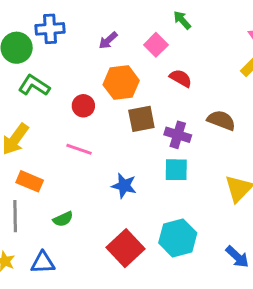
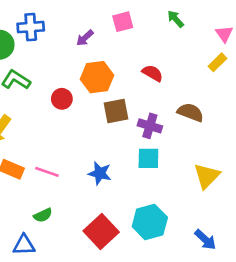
green arrow: (182, 20) -> (176, 19), moved
pink square: (156, 45) -> (123, 22), moved, turned 30
pink line: (79, 149) -> (47, 172), moved
green semicircle: (63, 219) -> (43, 215), moved

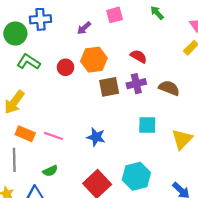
red circle: (62, 99) -> (65, 67), moved
purple cross: (150, 126) -> (136, 84), moved, turned -30
cyan square: (148, 158) -> (147, 125), moved

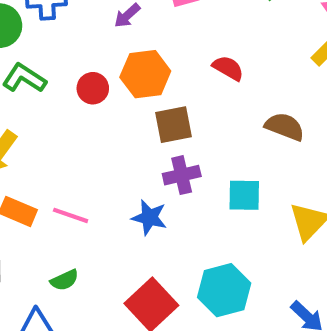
purple cross: (136, 84) -> (182, 175), moved

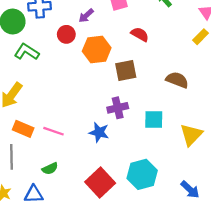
red semicircle: (228, 68) -> (140, 34), moved
red circle: (93, 88) -> (66, 34), moved
brown square: (174, 125) -> (126, 71), moved

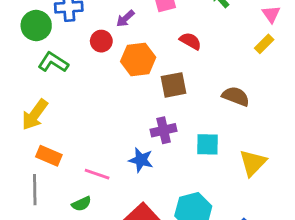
pink line: (53, 131) -> (97, 174), moved

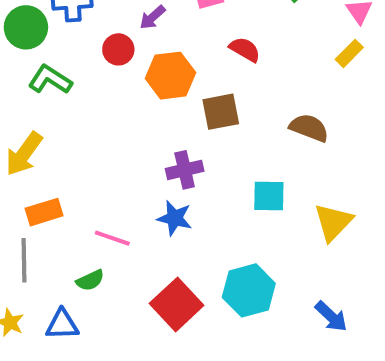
purple cross: (164, 130) -> (185, 170), moved
orange rectangle: (49, 156) -> (44, 212), turned -40

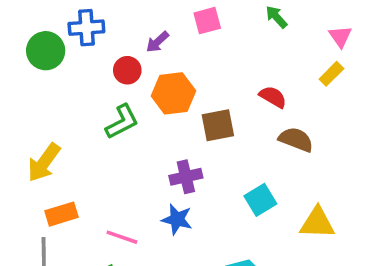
red semicircle: (245, 49) -> (273, 97), moved
green L-shape: (50, 80) -> (122, 122), moved, turned 120
cyan square: (269, 196) -> (260, 200), turned -32
yellow triangle: (333, 222) -> (317, 223), turned 48

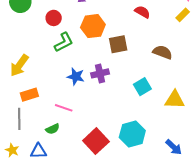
red circle: (127, 70) -> (54, 18), moved
red semicircle: (273, 97) -> (142, 12), moved
blue star: (177, 219) -> (76, 76), moved

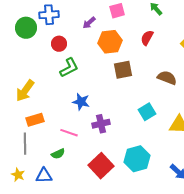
red semicircle: (142, 12) -> (147, 38), turned -91
orange hexagon: (93, 26) -> (110, 42), moved
purple cross: (100, 73) -> (101, 124), moved

